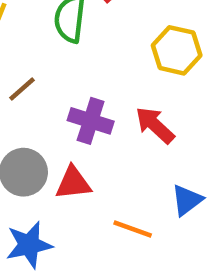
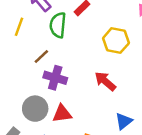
brown line: (22, 89) -> (41, 56), moved
purple cross: (91, 121) -> (55, 78), moved

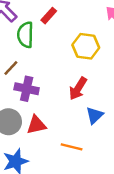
red arrow: (105, 81) -> (78, 89), turned -95
blue triangle: (124, 121) -> (95, 115), moved

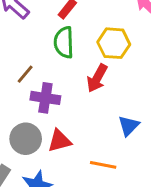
green semicircle: (25, 35) -> (64, 42), moved
red arrow: (78, 89) -> (97, 78), moved

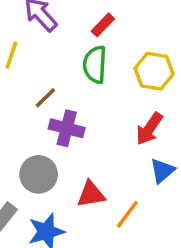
red arrow: (97, 78) -> (149, 129), moved
red triangle: (59, 141) -> (91, 194), moved
orange line: (103, 165) -> (127, 214), turned -70

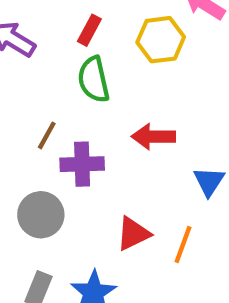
yellow hexagon: (154, 71) -> (161, 40), moved
red arrow: (149, 129) -> (153, 137), moved, turned 72
gray circle: (39, 174) -> (41, 215), moved

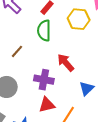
red arrow: (153, 137) -> (66, 63), turned 36
purple cross: (82, 164) -> (44, 80), moved

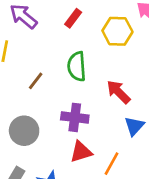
green semicircle: (44, 31) -> (77, 66), moved
red arrow: (66, 63) -> (118, 92), moved

